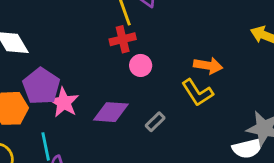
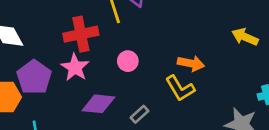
red cross: (123, 39) -> (81, 34), moved, size x1.4
pink star: (64, 102) -> (75, 67), moved

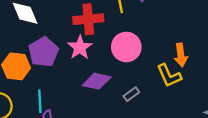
pink circle: (128, 61) -> (126, 47), size x1.6
orange arrow: (191, 63) -> (181, 55), turned 65

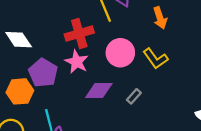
orange arrow: (181, 55) -> (160, 18), moved
yellow L-shape: (169, 76) -> (155, 59), moved

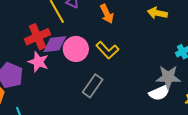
purple diamond: (99, 91) -> (55, 44), moved
gray rectangle: (134, 96) -> (93, 86), size x1.6

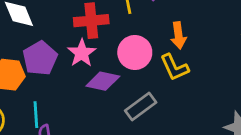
orange arrow: (107, 14) -> (178, 35), moved
purple diamond: (55, 44) -> (103, 81), moved

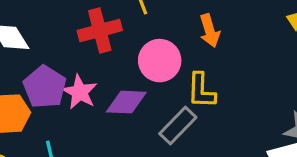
pink star: (82, 53) -> (80, 92), moved
yellow L-shape: (174, 67) -> (201, 91), moved, turned 36

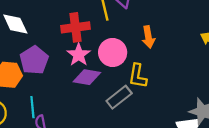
pink star: (80, 92) -> (79, 55), moved

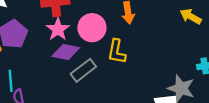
gray rectangle: (119, 97) -> (83, 70), moved

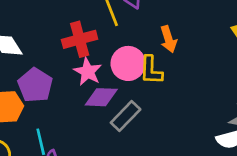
yellow L-shape: (117, 52) -> (151, 70), moved

